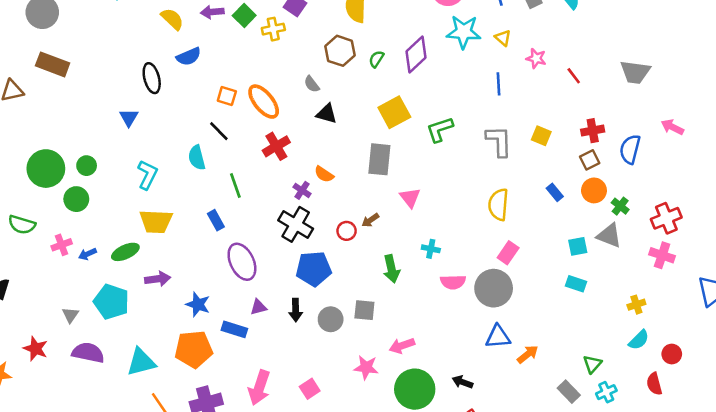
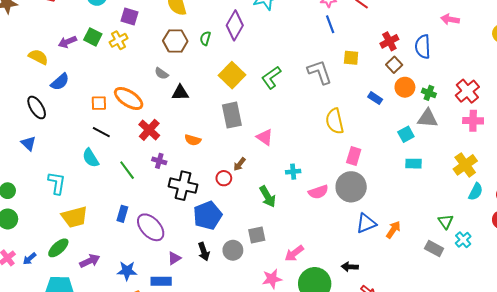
blue line: (499, 84) -> (330, 24), moved
purple cross: (302, 190) -> (159, 161), moved
blue rectangle: (216, 220) -> (122, 214), moved, turned 63
yellow cross: (636, 305) -> (465, 165), size x1.6

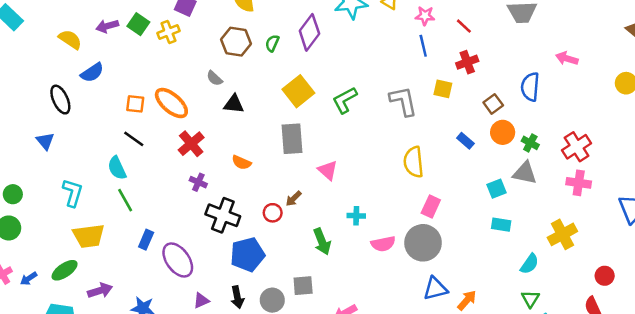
red cross: (389, 41) -> (467, 62), moved
green line: (127, 170) -> (125, 200), moved
cyan semicircle: (476, 192) -> (530, 264), moved

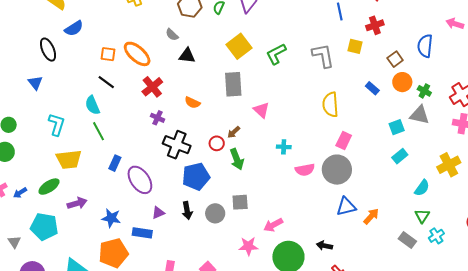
cyan rectangle: (501, 225) -> (400, 156), turned -49
green arrow: (322, 242) -> (237, 159), moved

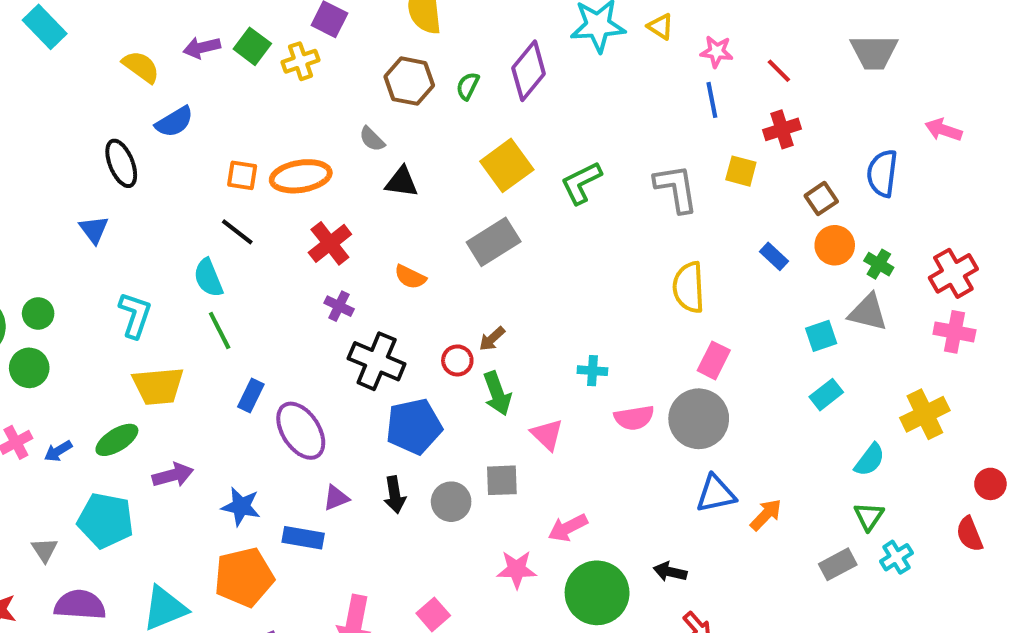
orange ellipse: (137, 54) -> (301, 176), turned -52
gray rectangle: (233, 84) -> (494, 242), turned 60
pink triangle: (261, 110) -> (547, 435), moved
gray rectangle: (407, 240) -> (838, 564), turned -66

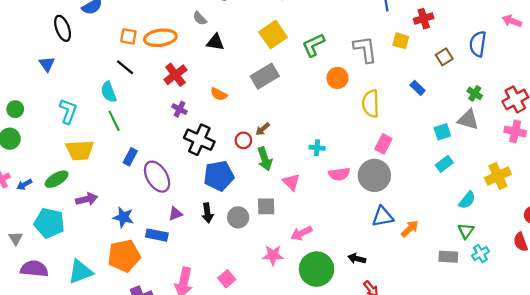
orange circle: (835, 245) -> (337, 78), moved
gray rectangle: (838, 564) -> (448, 257), turned 30

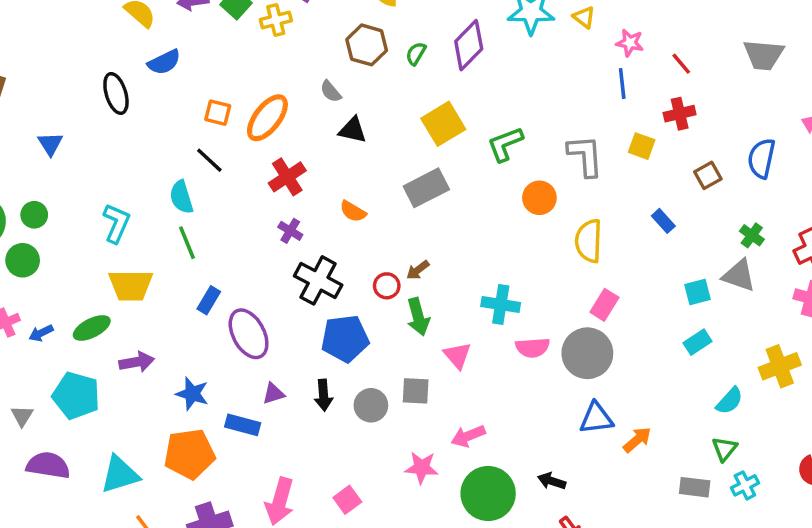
orange ellipse: (160, 38) -> (267, 118), turned -48
blue triangle: (47, 64) -> (50, 144), moved
cyan cross: (317, 148) -> (501, 304), size x1.5

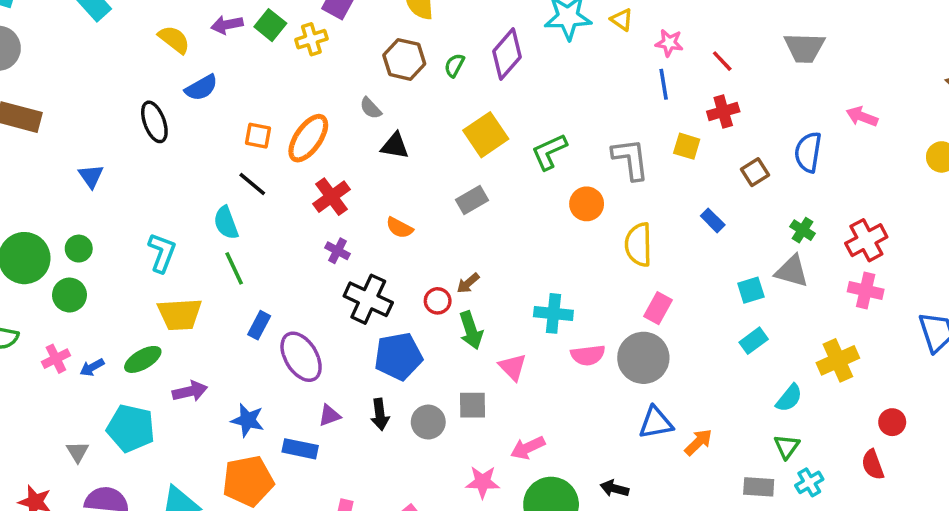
gray rectangle: (426, 188) -> (472, 200), size x0.7

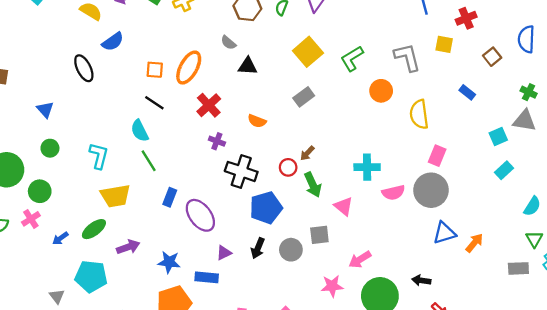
green circle: (79, 249) -> (50, 148), moved
pink cross: (56, 359) -> (31, 219), moved
black arrow: (380, 414) -> (258, 248), turned 36

